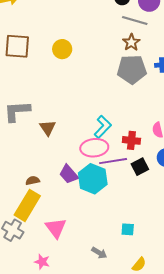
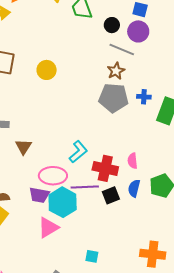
red cross: (131, 140) -> (105, 168), size x1.4
pink ellipse: (94, 148) -> (53, 176), moved
purple trapezoid: (69, 174) -> (39, 195), turned -45
pink triangle: (56, 228) -> (48, 228), moved, turned 30

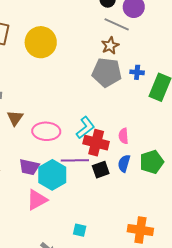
yellow circle: (47, 70) -> (41, 42), size x1.6
cyan L-shape: (78, 152) -> (85, 128), moved
pink ellipse: (53, 176) -> (46, 131), moved

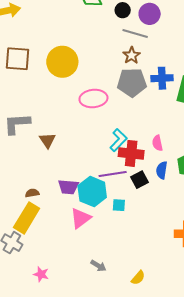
blue cross: (137, 72) -> (162, 78), size x1.5
pink ellipse: (46, 131) -> (93, 99), moved
cyan square: (80, 230) -> (119, 205), moved

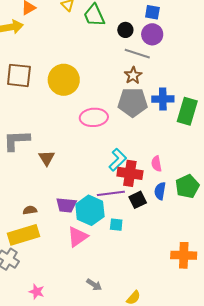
yellow rectangle: (27, 218) -> (24, 235), turned 40

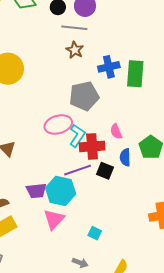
gray pentagon: (133, 102) -> (84, 96), moved
pink ellipse: (94, 117) -> (58, 124), moved
black square: (138, 200) -> (105, 171), turned -30
cyan square: (116, 225) -> (95, 233), moved, turned 32

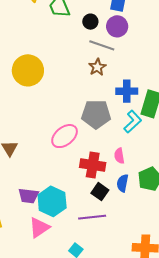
pink ellipse: (58, 124) -> (65, 136), turned -36
cyan L-shape: (77, 136) -> (133, 122), moved
purple line: (78, 170) -> (92, 217), moved

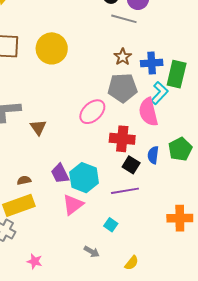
brown star: (97, 67) -> (123, 57), moved
pink semicircle: (119, 156) -> (148, 112), moved, size x1.8
purple trapezoid: (28, 196) -> (60, 174), turned 60

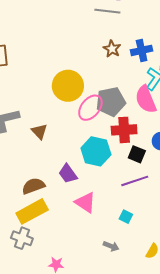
yellow circle: (52, 48) -> (68, 86), moved
gray pentagon: (122, 88) -> (111, 102), moved
cyan hexagon: (84, 178) -> (96, 151), moved
brown semicircle: (24, 180) -> (33, 186), size x1.6
pink triangle: (73, 205) -> (85, 202), turned -40

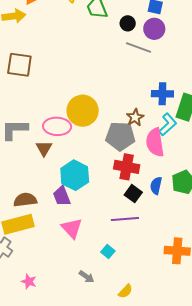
brown star: (112, 49) -> (135, 117), moved
pink ellipse: (90, 108) -> (57, 126), moved, turned 40
cyan hexagon: (96, 151) -> (75, 175), moved

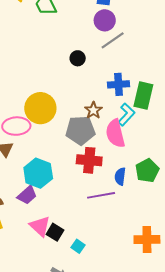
black circle: (128, 23) -> (78, 58), moved
gray line: (139, 47) -> (113, 40), moved, turned -50
black square: (133, 194) -> (55, 232), moved
purple trapezoid: (62, 196) -> (27, 195), turned -105
purple line: (125, 219) -> (101, 195), moved

